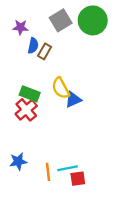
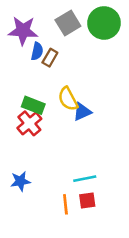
purple star: (20, 27) -> (23, 31), size x1.6
cyan line: (67, 168) -> (85, 179), moved
orange line: (48, 172) -> (65, 204), moved

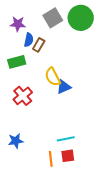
purple star: (23, 31) -> (18, 24), size x0.7
green rectangle: (33, 105) -> (17, 62), moved, turned -36

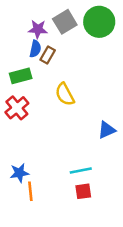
purple star: (18, 24) -> (38, 29), moved
blue triangle: (64, 87) -> (107, 130), moved
red cross: (23, 96) -> (17, 108), moved
orange line: (51, 159) -> (30, 191), moved

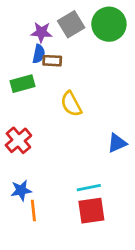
brown rectangle: (48, 55) -> (52, 61), turned 63
red cross: (17, 108) -> (18, 140), moved
red square: (83, 191) -> (91, 211), size x1.5

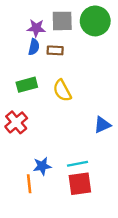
gray square: (71, 24) -> (62, 21), turned 30
brown rectangle: (52, 61) -> (55, 50), moved
green rectangle: (23, 84) -> (27, 85), moved
blue star: (21, 190) -> (42, 166), moved

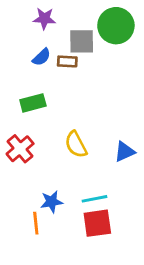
gray square: (62, 21) -> (82, 41), moved
purple star: (36, 28) -> (44, 19), moved
blue semicircle: (34, 47) -> (42, 57), turned 35
yellow semicircle: (62, 91) -> (76, 144), moved

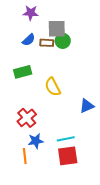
green circle: (116, 26) -> (63, 41), moved, size x0.6
yellow semicircle: (76, 144) -> (53, 87), moved
red cross: (20, 149) -> (27, 118), moved

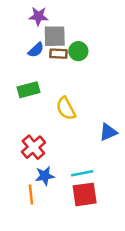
gray square: (57, 29) -> (55, 36), moved

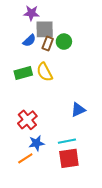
brown rectangle: (58, 54) -> (48, 44), turned -72
yellow semicircle: (66, 108) -> (45, 72), moved
blue triangle: (108, 132) -> (78, 110), moved
orange line: (31, 194) -> (25, 158), turned 63

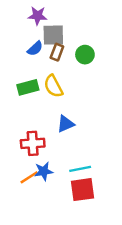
green circle: (64, 42) -> (85, 55), moved
blue triangle: (78, 110) -> (65, 124), moved
red cross: (27, 120) -> (33, 143), turned 36
orange line: (25, 158) -> (29, 177), moved

